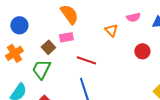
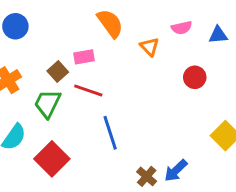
orange semicircle: (69, 14) -> (110, 23), moved
blue circle: (19, 25) -> (15, 26), moved
red line: (86, 60) -> (88, 90), moved

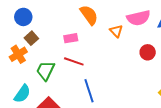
pink semicircle: (182, 28) -> (138, 18), size x1.6
brown square: (58, 71) -> (31, 38), moved

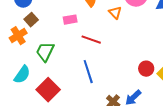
red circle: (148, 52) -> (146, 69), moved
red line: (74, 61) -> (91, 40), moved

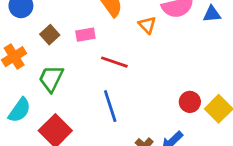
brown square: (31, 20) -> (50, 35), moved

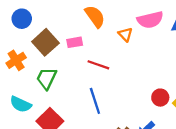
brown square: (50, 35) -> (45, 42), size x1.6
cyan semicircle: (20, 110) -> (21, 104), turned 80

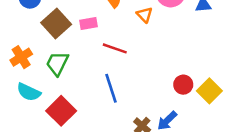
orange cross: (16, 60) -> (21, 57), moved

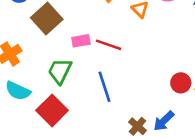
pink rectangle: (89, 23) -> (81, 41), moved
green trapezoid: (57, 63) -> (60, 71), moved

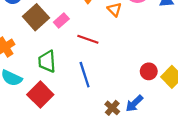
pink rectangle: (81, 41) -> (61, 20), moved, turned -32
green trapezoid: (60, 71) -> (47, 61), turned -30

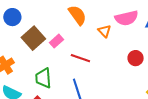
red circle: (149, 71) -> (136, 58), moved

